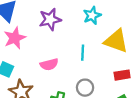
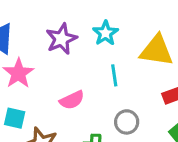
cyan star: (92, 15) -> (105, 33), moved

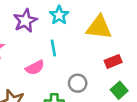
cyan line: (114, 75) -> (53, 48), moved

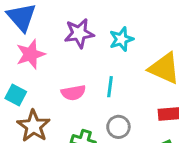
cyan line: (53, 48) -> (110, 87), moved

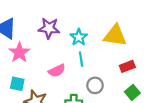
purple star: (79, 33) -> (49, 28), turned 30
cyan star: (121, 39) -> (79, 37), moved

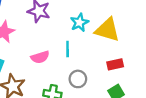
cyan star: (79, 37) -> (79, 23), moved

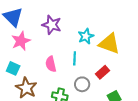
pink semicircle: (40, 57) -> (51, 64), turned 91
red rectangle: (115, 64) -> (102, 72), moved, turned -32

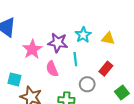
purple star: (52, 25) -> (58, 43), moved
pink star: (21, 41) -> (32, 49), moved
yellow triangle: (109, 44) -> (108, 38), size x0.6

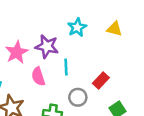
cyan star: (83, 35) -> (77, 27), moved
yellow triangle: (108, 38) -> (114, 29), moved

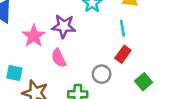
cyan line: (66, 67) -> (122, 28), moved

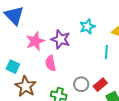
red rectangle: (123, 54) -> (100, 85), moved

